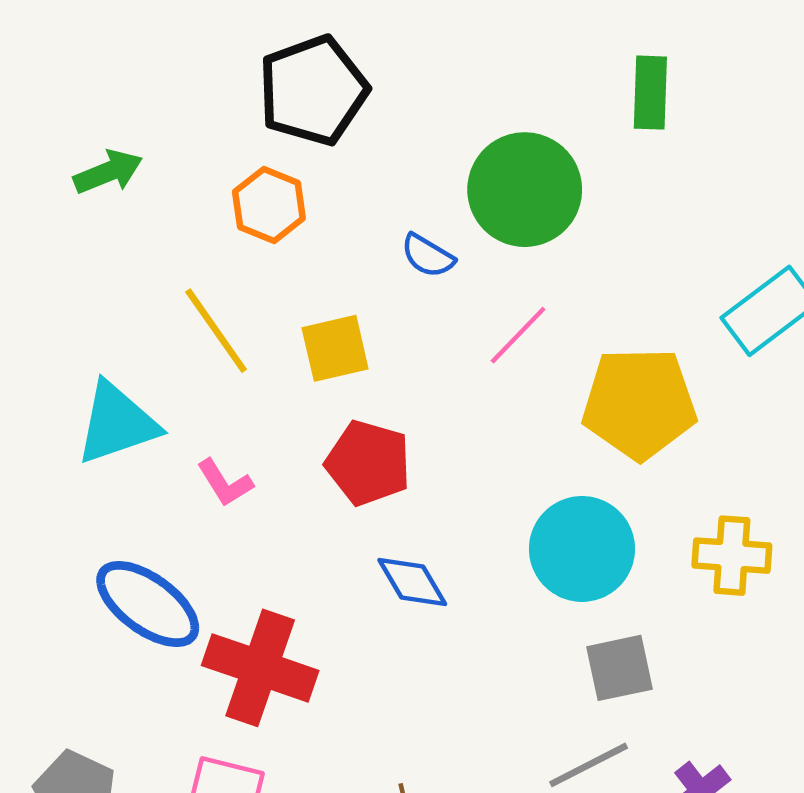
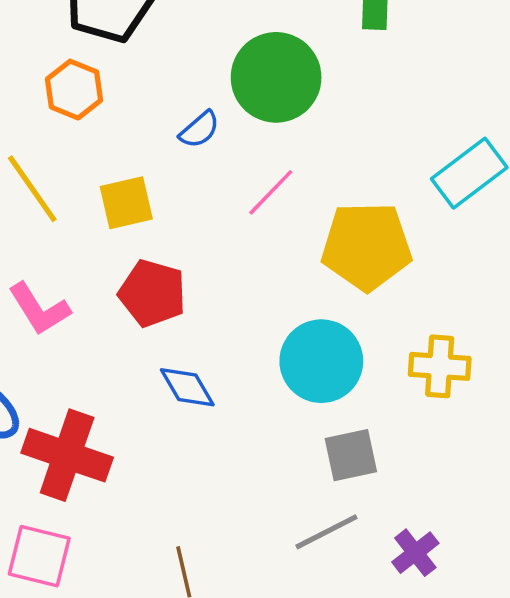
blue semicircle: (428, 256) -> (199, 130), turned -72
pink L-shape: (225, 483) -> (39, 309), size x1.4

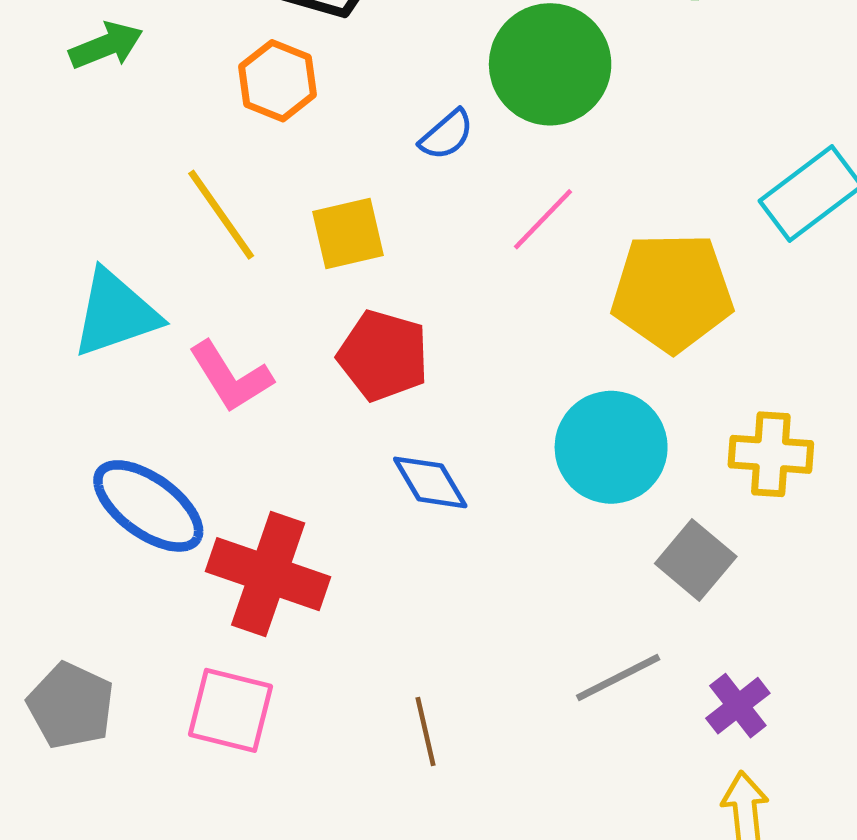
gray square: (351, 455) -> (696, 560), moved, turned -38

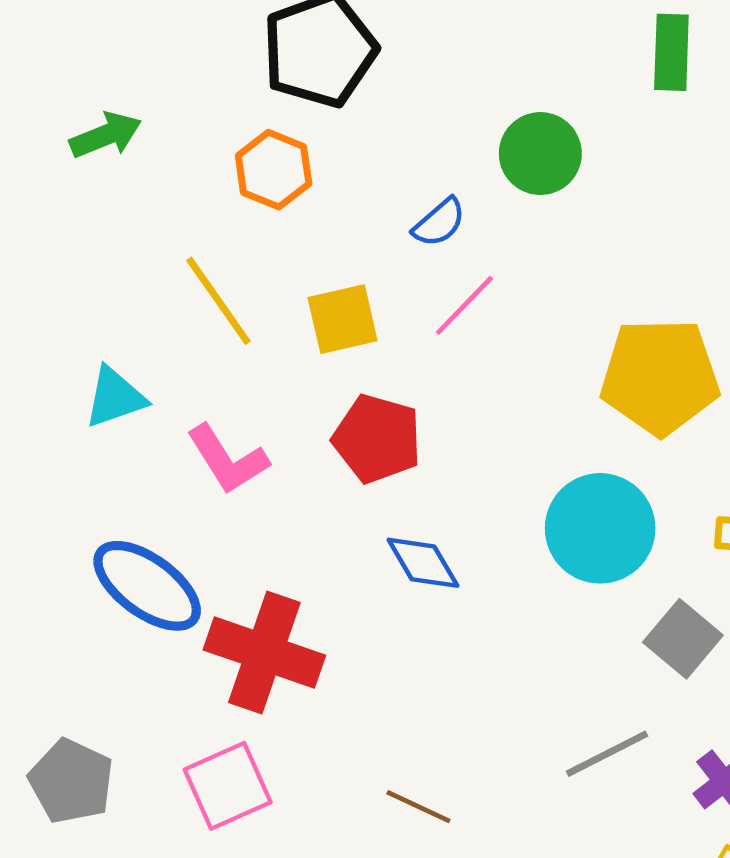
green circle: (550, 64) -> (540, 154), size x0.7
pink line: (543, 219) -> (464, 305), moved
cyan triangle: (115, 313) -> (115, 397), size x0.7
pink square: (230, 710) -> (228, 786), turned -38
brown line: (425, 732) -> (418, 807), turned -52

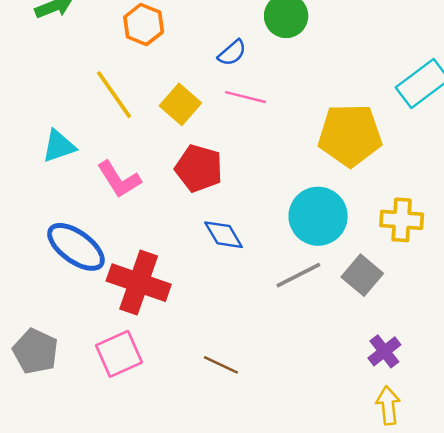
pink line: (464, 305) -> (246, 97), turned 60
yellow square: (343, 319) -> (180, 104), turned -36
gray line: (607, 754) -> (298, 275), moved

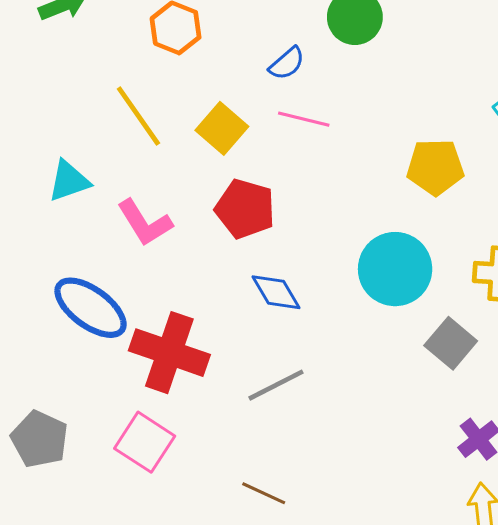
yellow pentagon: (350, 135) -> (435, 167), size x0.7
gray line: (298, 275) -> (276, 385), moved
pink square: (119, 354) -> (145, 442), turned -33
brown line: (221, 365) -> (264, 493), moved

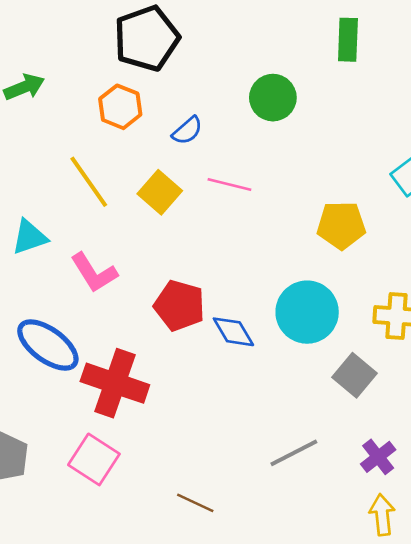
blue semicircle: (287, 63) -> (187, 130), moved
red pentagon: (245, 209) -> (179, 306), moved
blue diamond: (276, 292) -> (233, 332), moved
gray line: (276, 385) -> (294, 453), moved

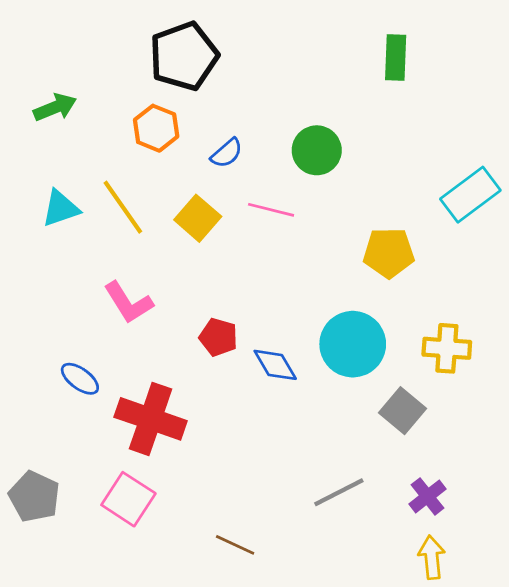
green circle: (273, 98) -> (317, 150), moved
cyan triangle: (29, 237) -> (61, 208), moved
red pentagon: (179, 306) -> (218, 337), size x0.7
blue ellipse: (48, 345) -> (80, 379), size x0.6

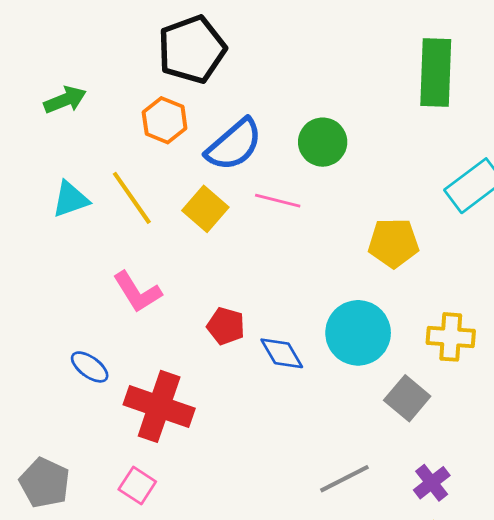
green rectangle: (396, 58) -> (436, 73), moved, size x1.5
blue semicircle: (227, 153) -> (234, 145), size x1.8
pink square: (128, 499) -> (137, 486), size x0.7

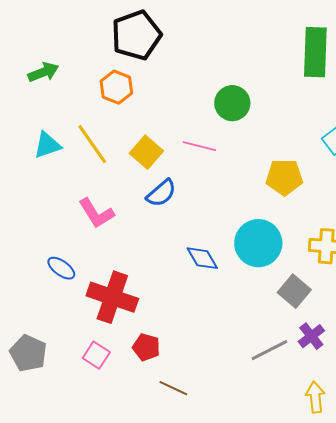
blue semicircle: (234, 145) -> (161, 193), moved, size x0.7
red pentagon: (226, 326) -> (146, 347), moved
gray line: (344, 479) -> (269, 350), moved
purple cross: (432, 483) -> (311, 336), moved

